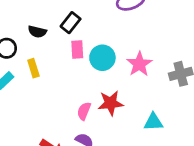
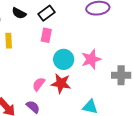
cyan circle: (102, 58) -> (64, 59), moved

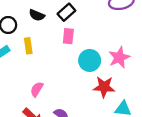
red star: (61, 83) -> (104, 87), moved
pink semicircle: (39, 84) -> (37, 89), moved

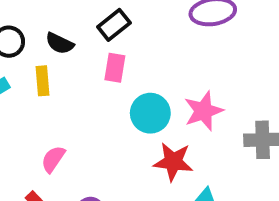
black semicircle: (37, 15) -> (60, 43), moved

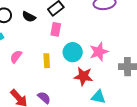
yellow rectangle: (43, 81) -> (47, 61), moved
pink semicircle: (53, 159) -> (16, 57), moved

